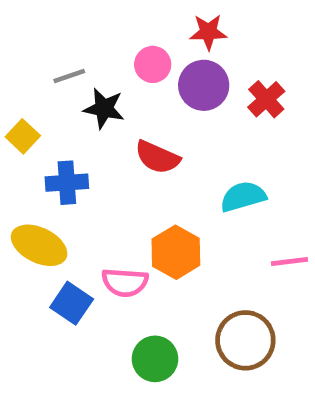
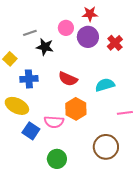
red semicircle: (157, 157) -> (68, 79), moved
green circle: (155, 359) -> (57, 159), moved

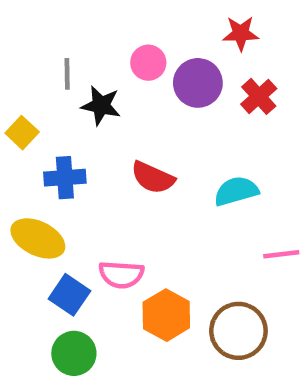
red star: (90, 14) -> (241, 33), moved
gray line: (30, 33) -> (67, 74), turned -72
orange hexagon: (76, 109) -> (166, 315), moved
green circle: (57, 159) -> (74, 353), moved

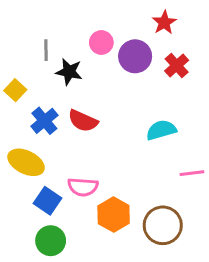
red star: (241, 33) -> (164, 23), turned -30
blue cross: (65, 178) -> (44, 121), turned -36
red semicircle: (153, 178) -> (83, 121), moved

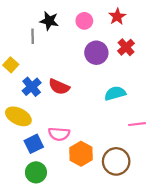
pink circle: (101, 42) -> (84, 21), moved
purple circle: (135, 56) -> (96, 53), moved
black star: (69, 72) -> (49, 21), moved
blue square: (48, 201) -> (34, 144), turned 30

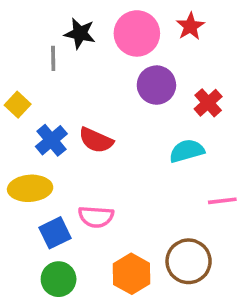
pink circle: (84, 21) -> (137, 33), size x1.6
red cross: (126, 47) -> (208, 103), moved
yellow ellipse: (18, 116) -> (30, 188), turned -30
orange hexagon: (81, 154) -> (132, 274), moved

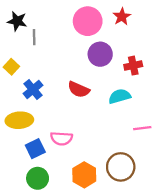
black star: (80, 33) -> (17, 21), moved
red cross: (208, 103) -> (133, 66), turned 30
red semicircle: (96, 140) -> (79, 89), moved

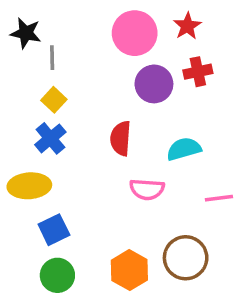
red cross: (133, 66) -> (198, 72), moved
yellow square: (11, 67) -> (54, 100), moved
red semicircle: (79, 89) -> (121, 138), turned 70
pink semicircle: (61, 138) -> (147, 189), moved

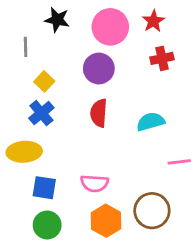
black star: (26, 33) -> (57, 20), moved
gray line: (52, 58) -> (26, 47), moved
purple circle: (154, 84) -> (99, 68), moved
pink semicircle: (147, 189) -> (95, 183), moved
blue square: (54, 230) -> (44, 188), turned 35

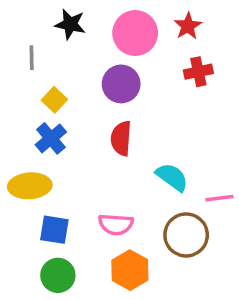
cyan semicircle: (151, 122) -> (172, 177), moved, turned 52
brown circle: (152, 211) -> (186, 235), moved

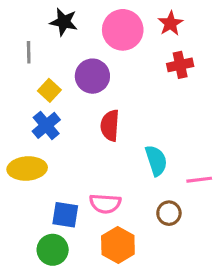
purple circle: (121, 84) -> (92, 76), moved
cyan semicircle: (172, 177) -> (156, 161), turned 36
blue square: (54, 230) -> (65, 215), moved
brown circle: (186, 235) -> (169, 213), size x0.6

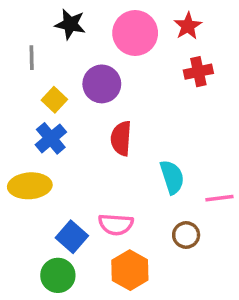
blue square: (65, 215) -> (72, 237), turned 32

